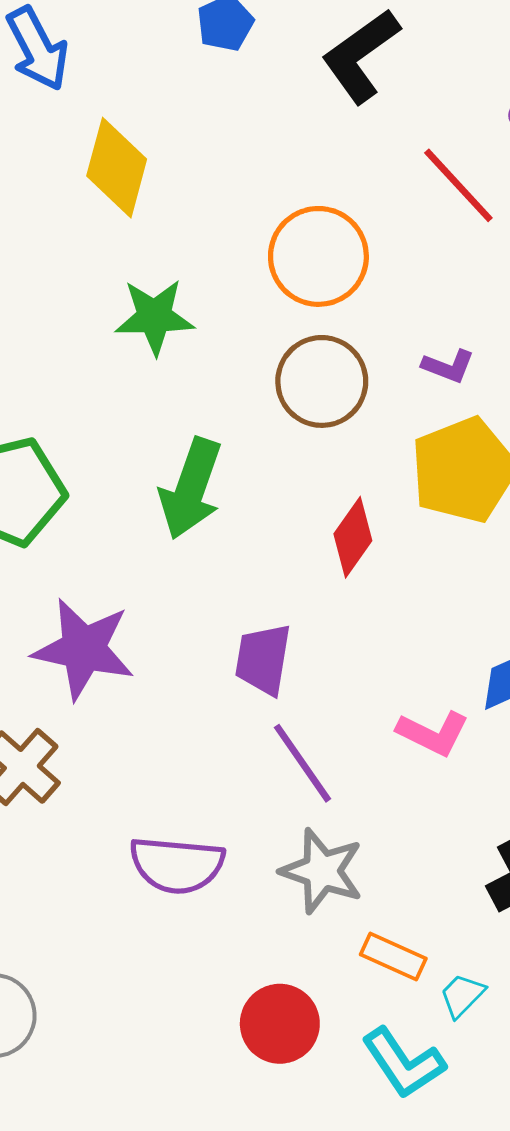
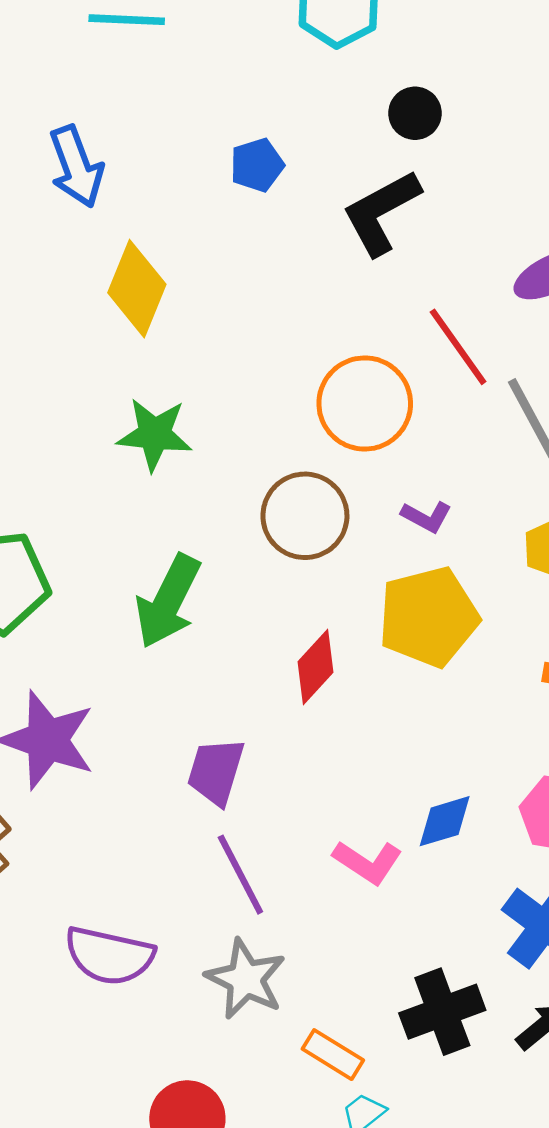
orange circle: (318, 256) -> (365, 403), moved
orange rectangle: (393, 956) -> (333, 1055), moved

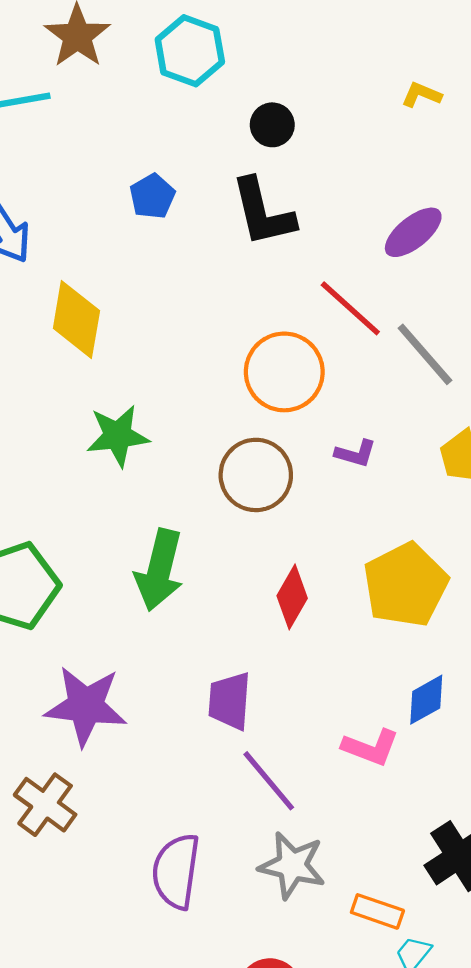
black L-shape: (381, 212) -> (263, 212), turned -62
yellow pentagon: (428, 617) -> (406, 585), moved
purple semicircle: (109, 956) -> (176, 871), turned 98

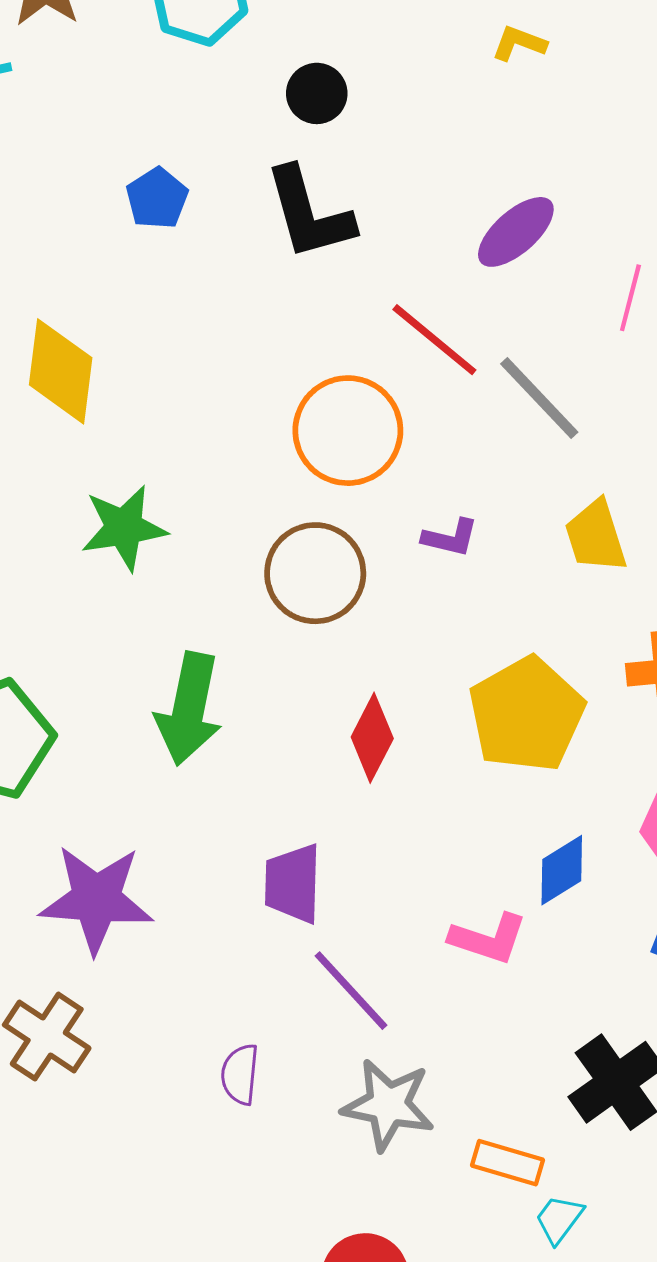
purple semicircle: (176, 871) -> (240, 1074), moved, size x0.6

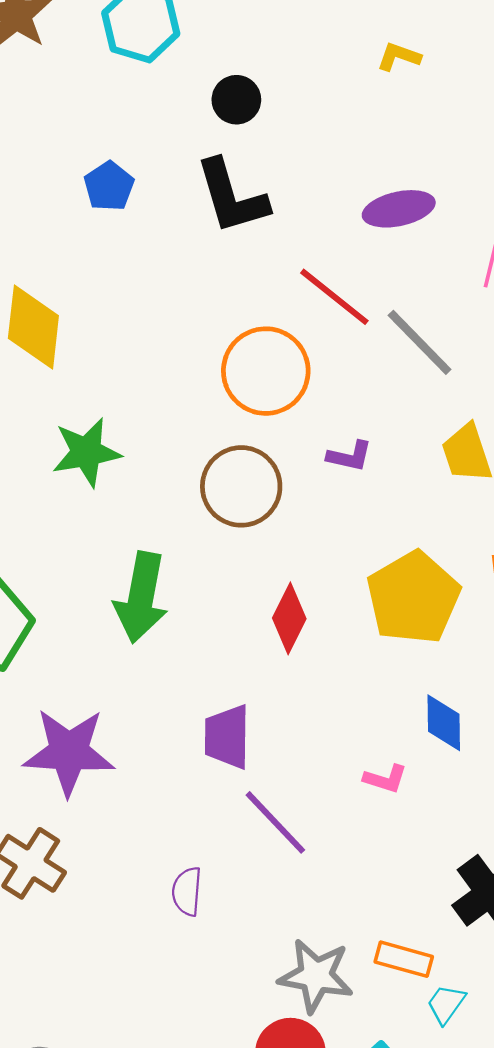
purple ellipse: (516, 232) -> (399, 209), turned 30
blue diamond: (562, 870) -> (444, 723), turned -58
pink L-shape: (488, 939) -> (385, 779), size x0.7
gray star: (388, 1105) -> (316, 976), moved

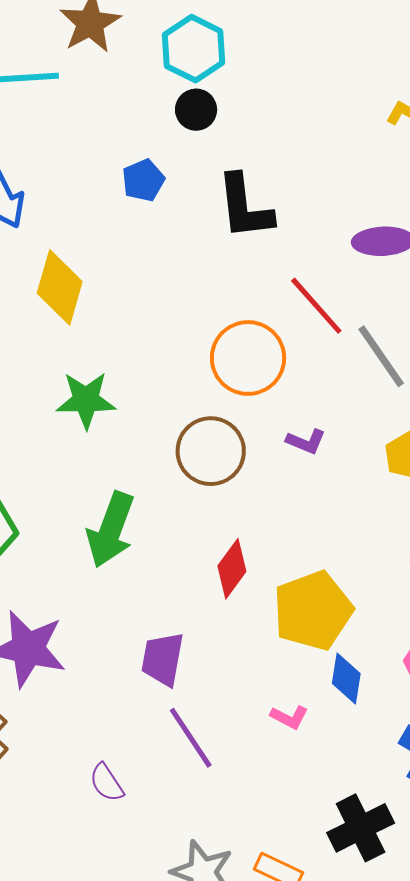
black circle: (236, 100) -> (196, 110), moved
yellow pentagon: (413, 598) -> (313, 611), moved
purple semicircle: (187, 891) -> (107, 783), turned -48

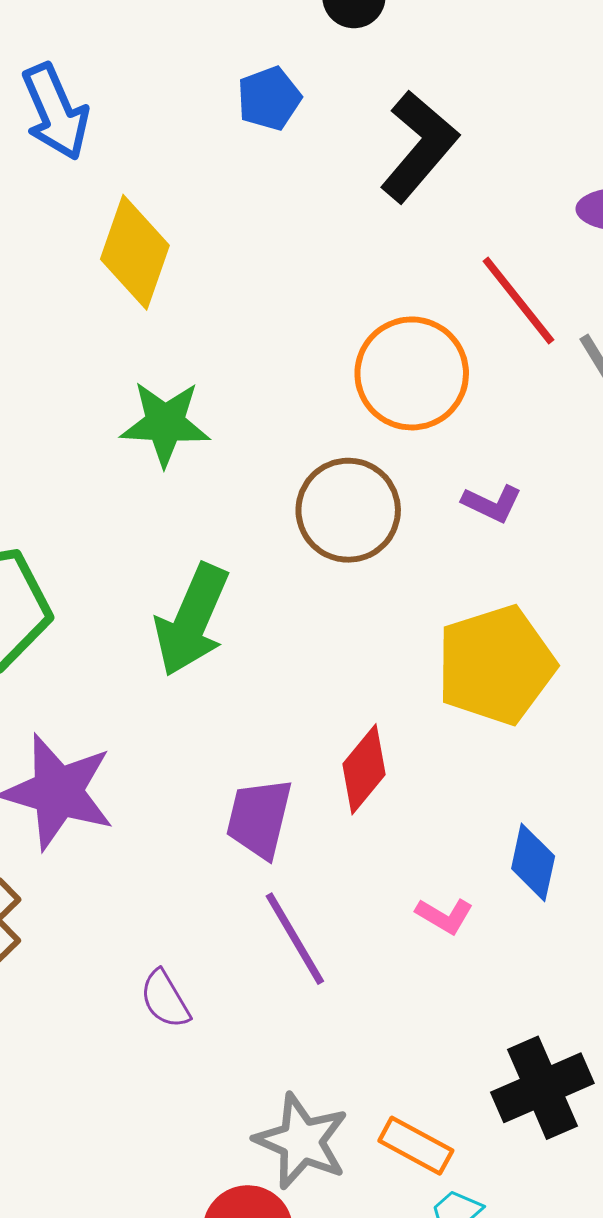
black L-shape: (245, 207) -> (419, 146), turned -136
red diamond: (232, 569) -> (364, 769), moved
yellow pentagon: (313, 611) -> (496, 665), moved

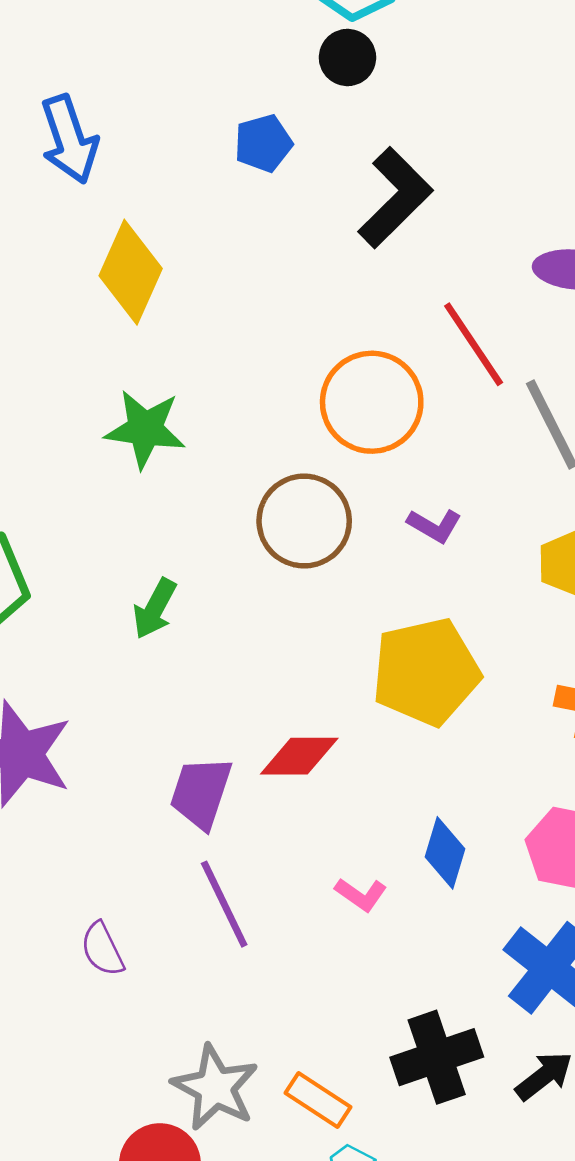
green arrow: (192, 620) -> (155, 609), size x0.6
red diamond: (364, 769) -> (299, 756), turned 46

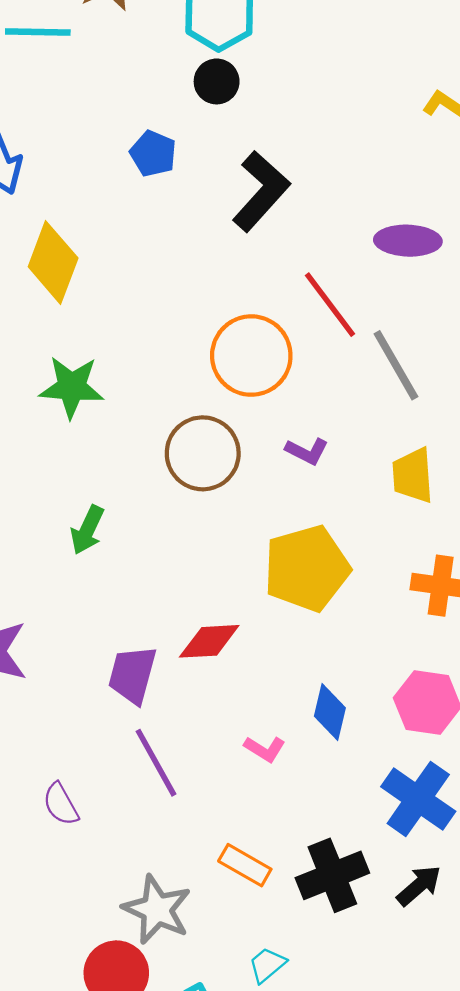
blue pentagon: (263, 143) -> (153, 154), turned -30
orange rectangle: (318, 1100) -> (245, 865), moved

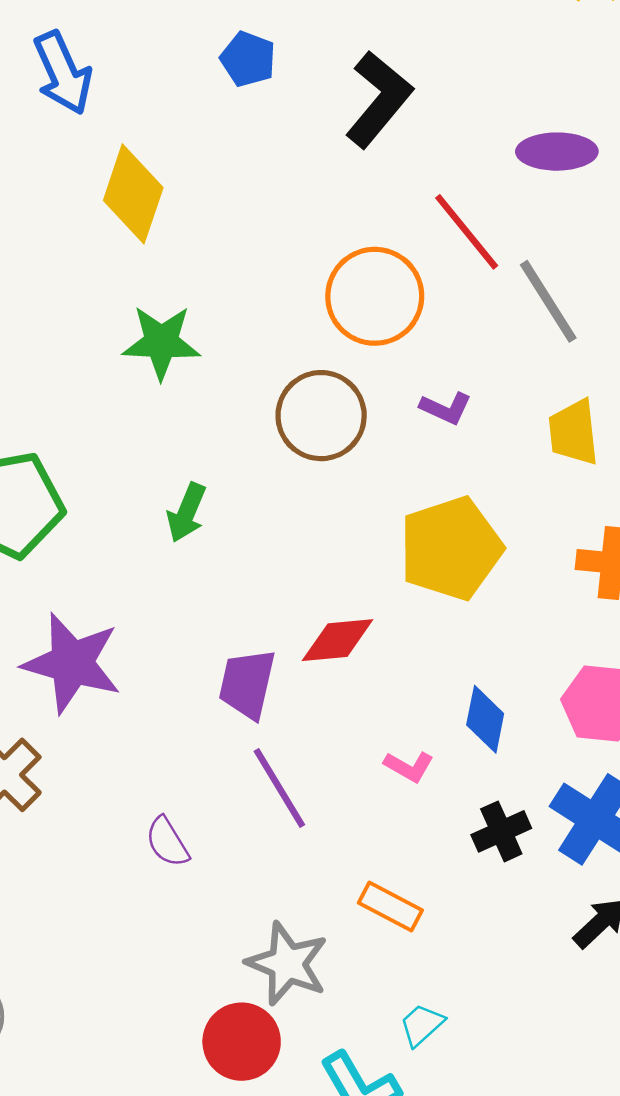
black cross: (332, 875) -> (501, 831), moved, size x0.7

